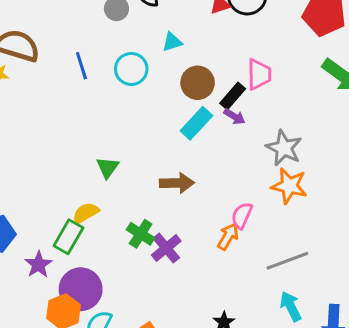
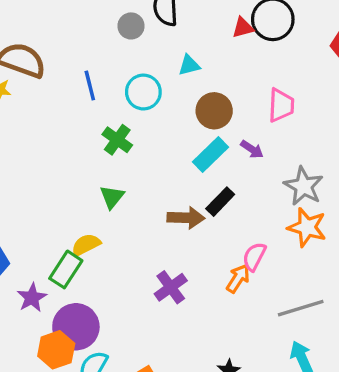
black rectangle: (233, 96) -> (220, 202), moved
green cross: (141, 234) -> (117, 140), moved

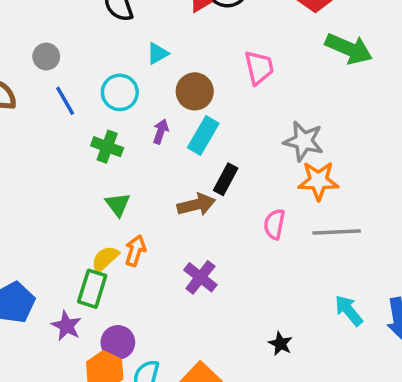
gray circle: (131, 26) -> (46, 57), moved
purple arrow: (252, 149) -> (161, 132), moved, turned -90
orange arrow: (238, 278) -> (135, 251), moved
gray line: (301, 308) -> (337, 232), moved, turned 30
purple circle: (76, 327) -> (118, 342), size x0.7

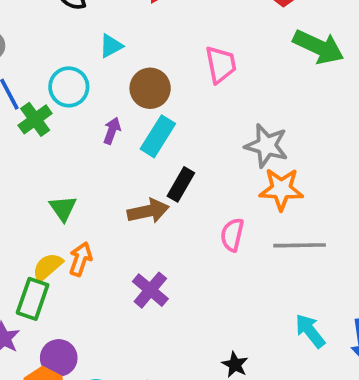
green cross: (107, 147) -> (35, 119), moved, turned 32

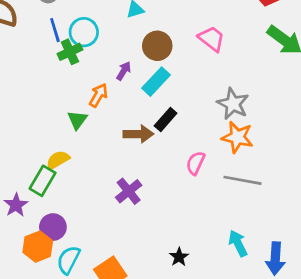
pink trapezoid: (221, 65) -> (212, 39), turned -52
cyan circle: (69, 87) -> (84, 32), moved
orange arrow: (81, 259) -> (98, 95), moved

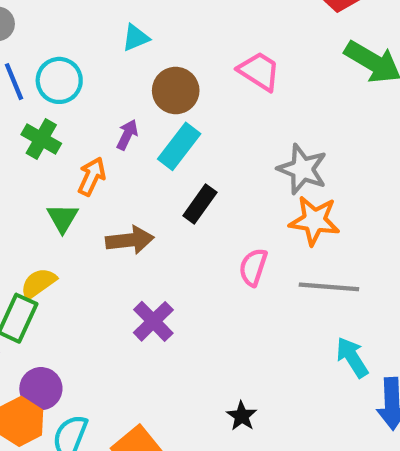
green cross: (70, 52) -> (41, 139), moved, turned -30
brown arrow: (138, 134) -> (130, 240), moved
cyan arrow: (238, 243) -> (352, 357), moved

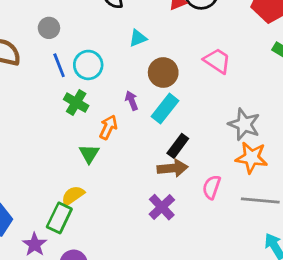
purple arrow: (127, 135) -> (132, 101), turned -48
brown arrow: (130, 240) -> (173, 168), moved
purple cross: (153, 321) -> (162, 207), moved

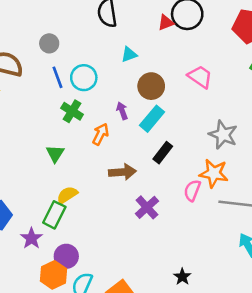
green triangle: (89, 154) -> (55, 154), moved
orange star: (251, 158) -> (214, 173), moved
brown arrow: (173, 168) -> (122, 172), moved

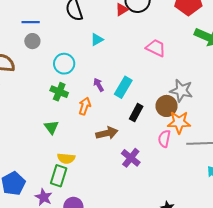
blue line: (57, 77) -> (31, 22), moved, turned -60
brown circle: (151, 86) -> (167, 106), moved
yellow semicircle: (67, 195) -> (66, 158), turned -132

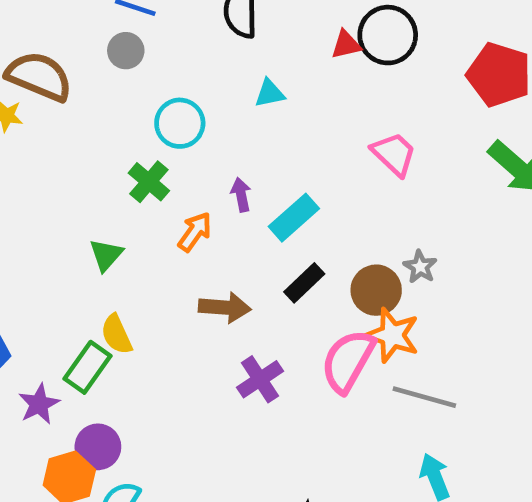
gray star: (181, 91) -> (420, 267), size x0.6
pink semicircle: (164, 139) -> (348, 361), size x1.6
yellow semicircle: (66, 158) -> (117, 334), turned 42

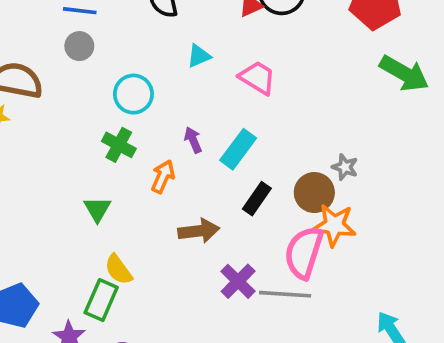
pink trapezoid: (394, 154) -> (257, 78), moved
gray line: (424, 397) -> (285, 294), moved

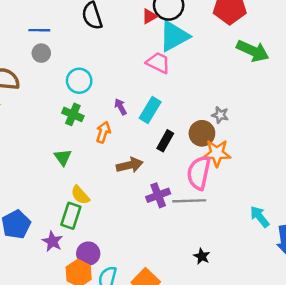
cyan triangle: (199, 56) -> (174, 36), moved, size x2.0
purple cross: (238, 281) -> (158, 195), turned 30

